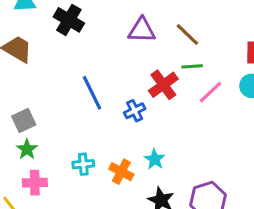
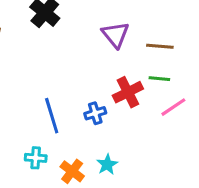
purple triangle: (142, 30) -> (115, 35), turned 40
brown line: (187, 35) -> (160, 46), turned -48
blue line: (92, 93) -> (52, 116), moved

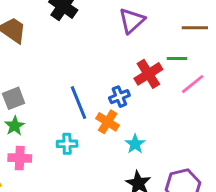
purple triangle: (115, 35) -> (132, 21), turned 32
brown line: (160, 46) -> (195, 28), moved
orange cross: (72, 171) -> (108, 122), moved

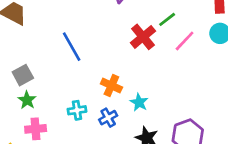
green line: (177, 58) -> (167, 19), turned -30
blue cross: (119, 97) -> (108, 118), moved
blue line: (78, 103) -> (72, 47), moved

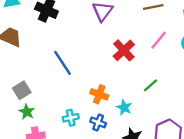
green line: (167, 19) -> (150, 85), moved
pink line: (185, 41) -> (159, 40), moved
blue cross: (108, 118) -> (98, 122), turned -35

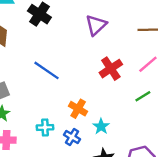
blue line: (62, 63) -> (46, 70), turned -32
green line: (150, 85) -> (143, 96), moved

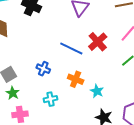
blue line: (46, 70) -> (71, 49), moved
blue cross: (72, 137) -> (43, 69), moved

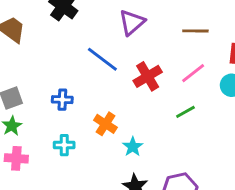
blue line: (71, 49) -> (102, 59), moved
blue cross: (43, 69) -> (62, 100), turned -32

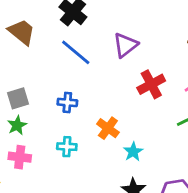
purple triangle: (132, 22) -> (125, 45), moved
blue line: (102, 59) -> (76, 52), moved

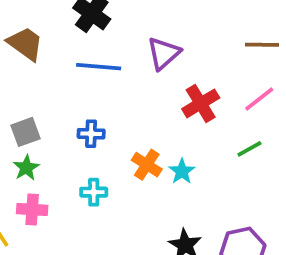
blue line: (76, 52) -> (99, 67), turned -32
cyan star: (133, 152) -> (182, 171), moved

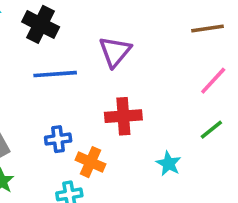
red cross: (201, 103) -> (123, 116), moved, turned 36
orange cross: (147, 165) -> (91, 162), moved
cyan star: (182, 171) -> (169, 164), moved

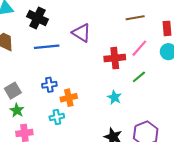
purple triangle: (115, 52) -> (81, 33), turned -36
red cross: (123, 116) -> (115, 58), moved
orange cross: (91, 162) -> (69, 98), turned -35

